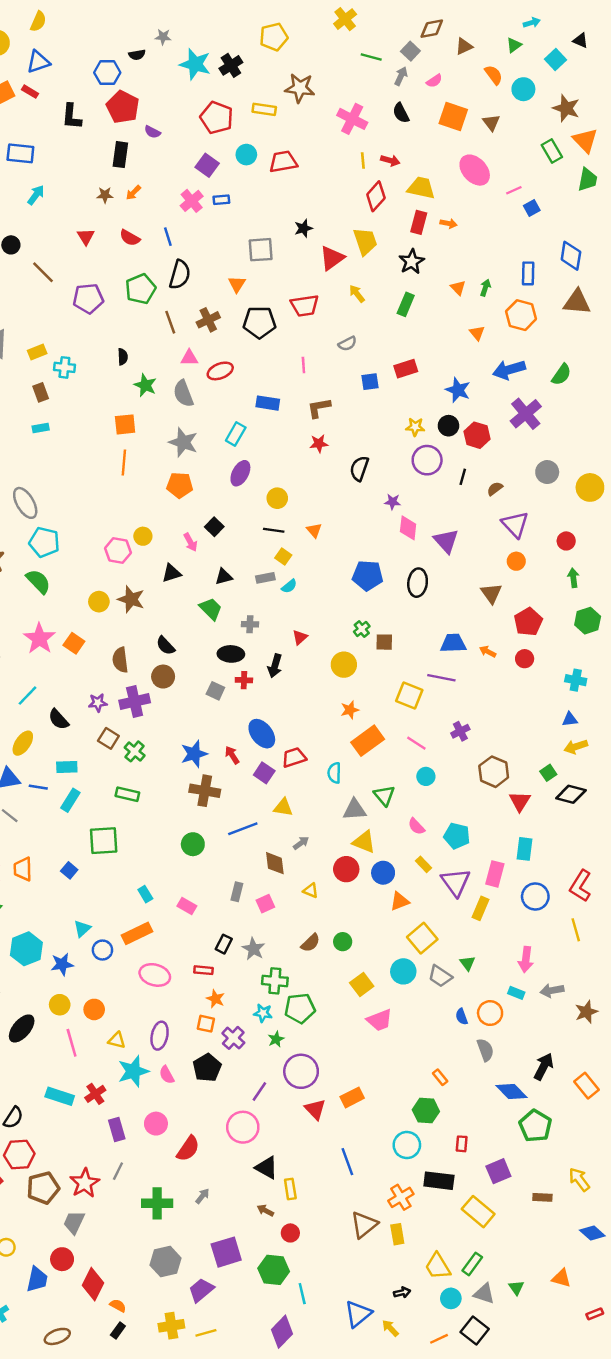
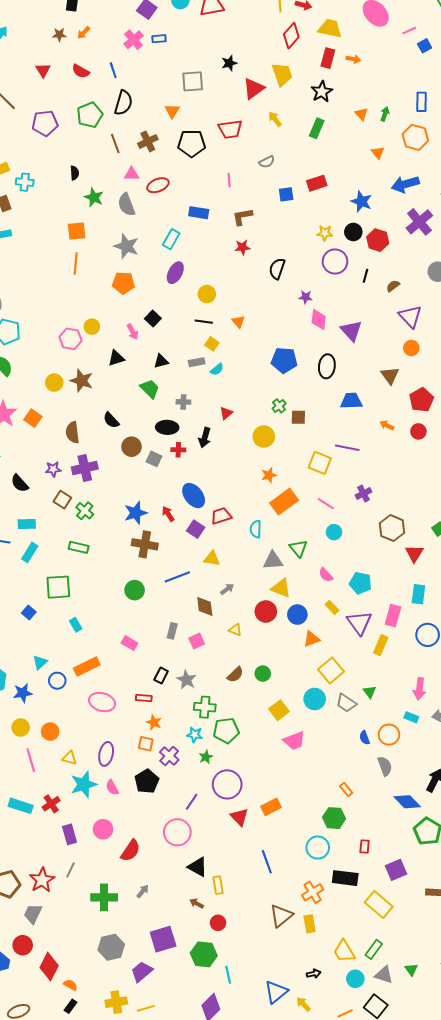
blue trapezoid: (453, 643) -> (351, 401), moved
brown circle: (163, 677) -> (132, 447), moved
cyan rectangle: (145, 894) -> (76, 625), moved

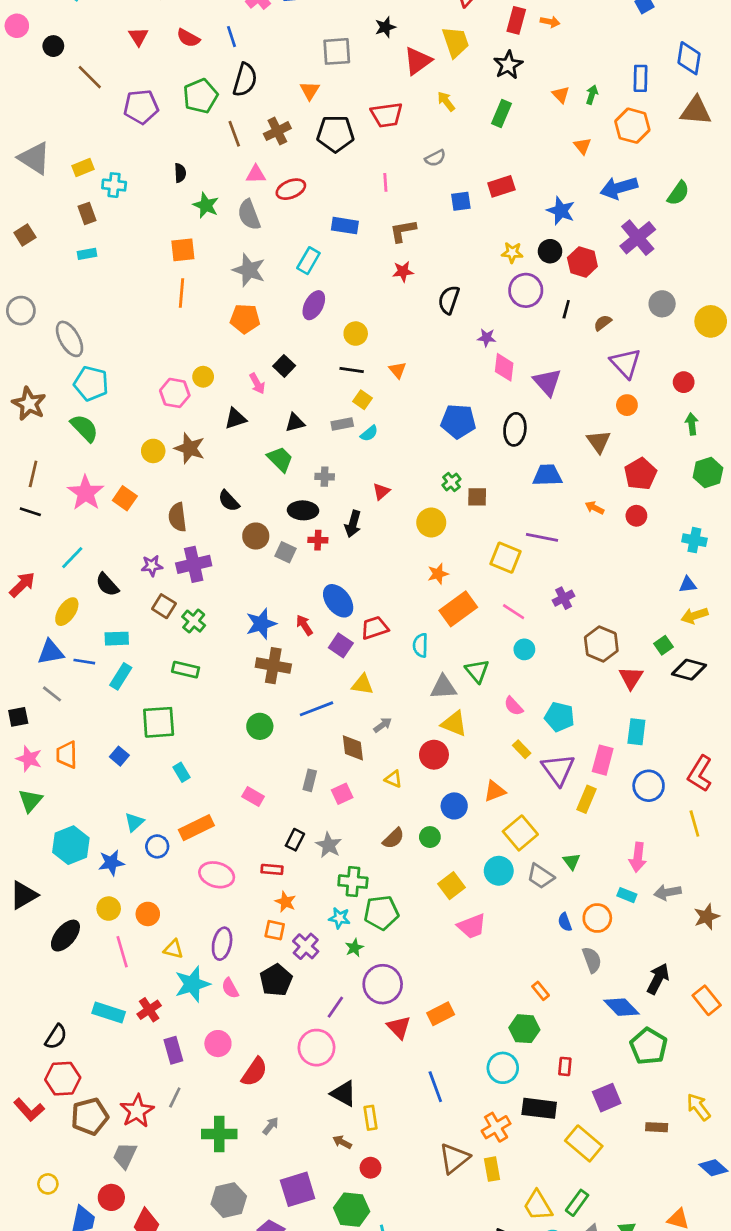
blue circle: (297, 615) -> (454, 806), moved

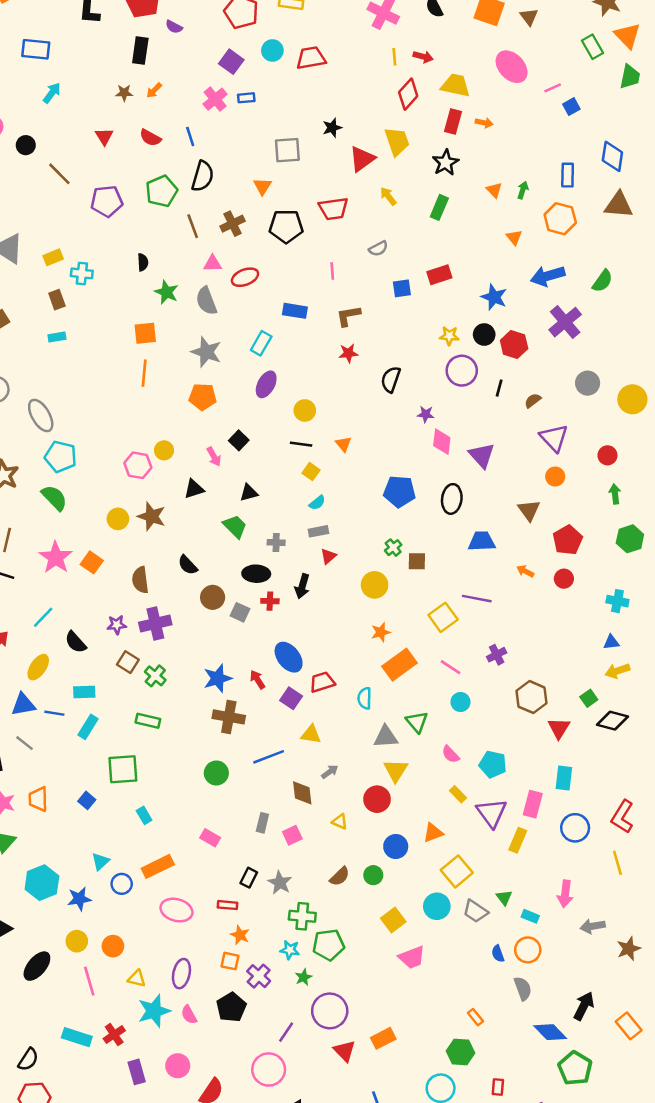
gray rectangle: (342, 424) -> (318, 531), moved
yellow square: (505, 558) -> (443, 617), turned 32
yellow triangle: (454, 724) -> (396, 771), turned 40
cyan rectangle: (627, 895) -> (530, 916), moved

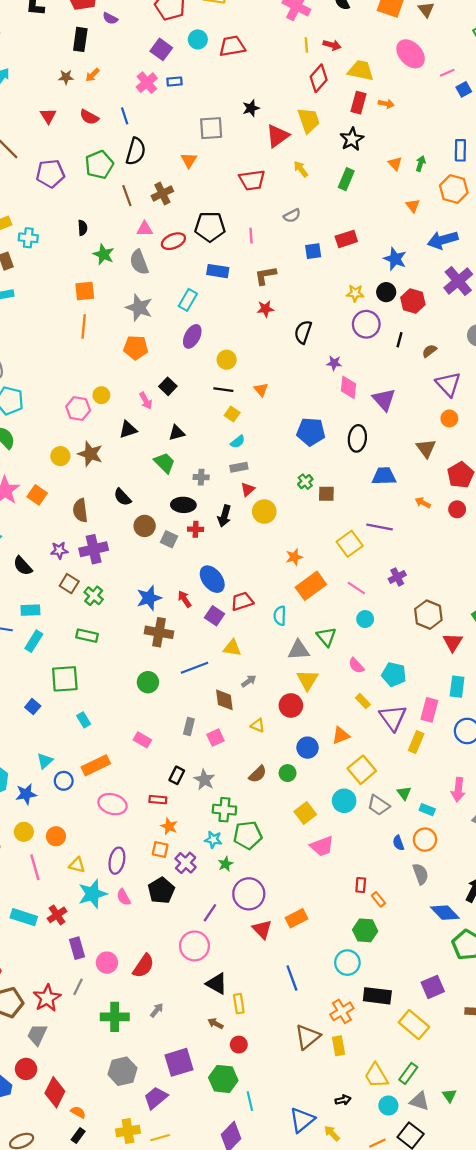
black pentagon: (286, 226) -> (210, 227), moved
yellow circle: (375, 585) -> (264, 512), moved
pink circle: (178, 1066) -> (107, 963), moved
red rectangle: (498, 1087) -> (361, 885), moved

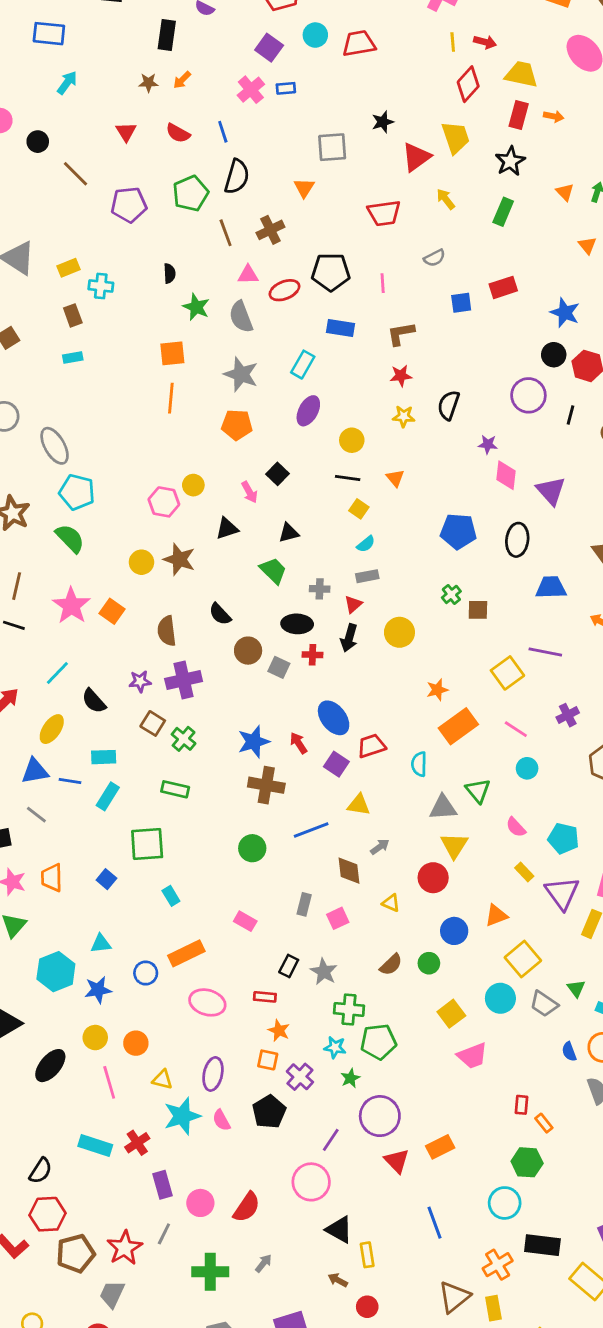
yellow star: (355, 293) -> (404, 416), moved
red triangle: (248, 489) -> (353, 604), moved
cyan triangle: (45, 761) -> (101, 944), moved, turned 35

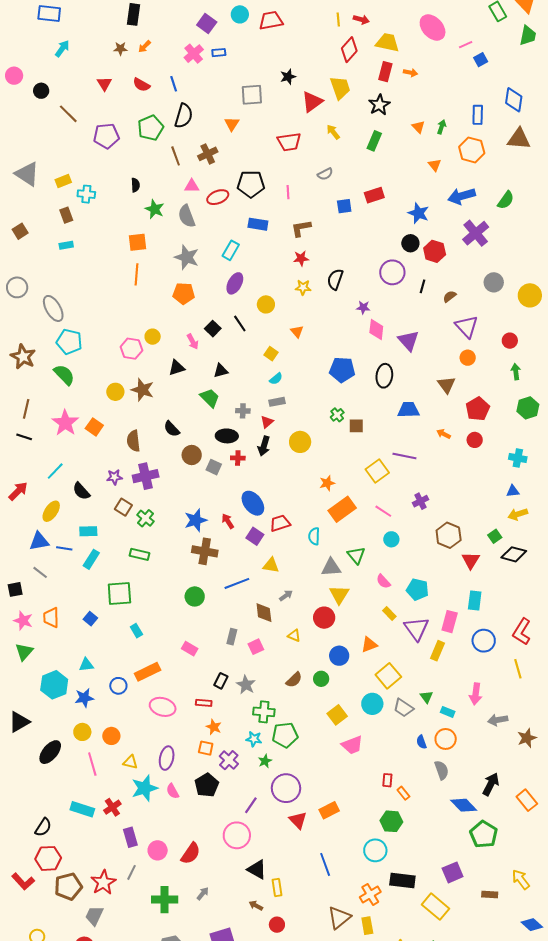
black line: (348, 478) -> (240, 324), moved, turned 48

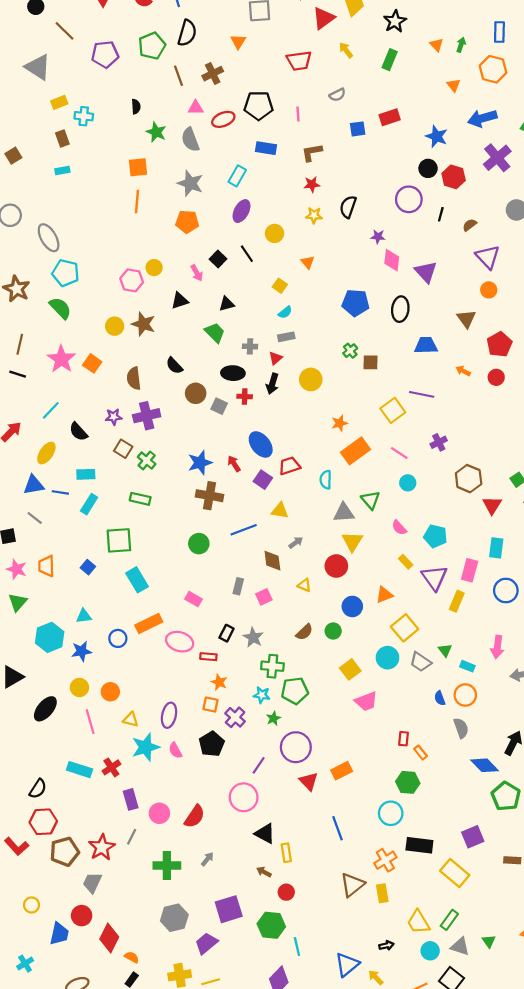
gray triangle: (27, 174) -> (38, 67), moved
cyan rectangle: (136, 631) -> (137, 580), size x1.6
pink ellipse: (163, 707) -> (180, 642), moved

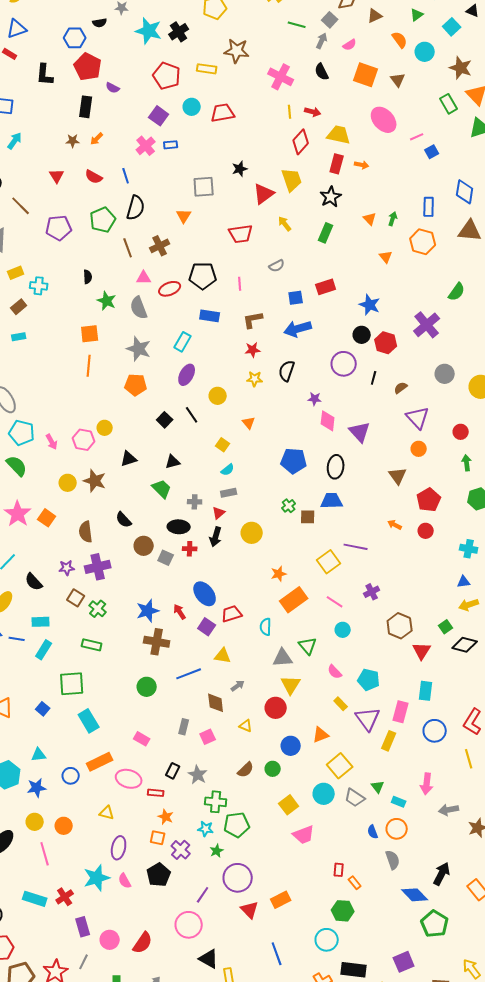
blue arrow: (482, 118) -> (298, 329), moved
brown rectangle: (62, 139) -> (19, 307), turned 70
pink arrow: (197, 273) -> (52, 442), moved
blue trapezoid: (426, 345) -> (332, 501), moved
yellow triangle: (131, 719) -> (107, 813), moved

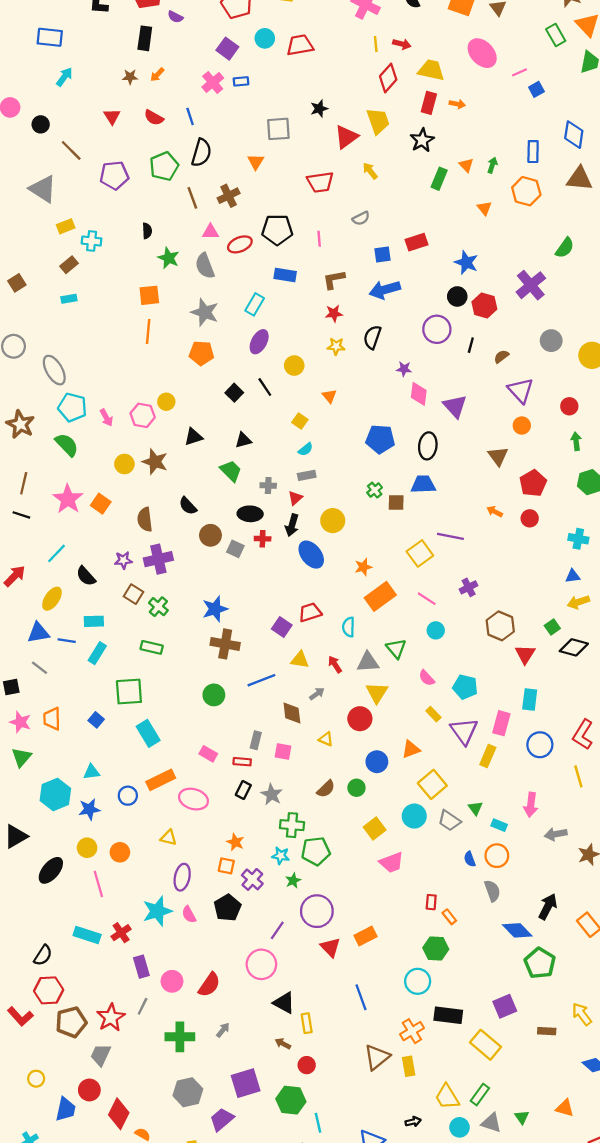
green rectangle: (326, 233) -> (439, 179), moved
blue ellipse: (205, 594) -> (311, 555), moved
red arrow: (180, 612) -> (335, 664), moved
pink square: (208, 737) -> (283, 752), turned 35
red rectangle: (156, 793) -> (242, 762), moved

